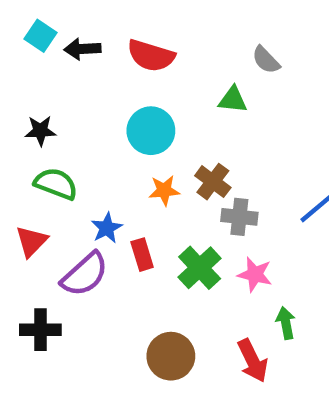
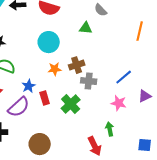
brown cross: (213, 182) -> (77, 65), turned 35
pink star: (255, 274) -> (119, 103), moved
brown circle: (171, 356) -> (40, 144), moved

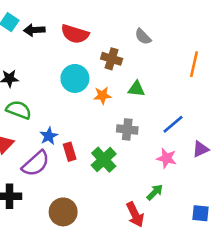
green triangle: (86, 28) -> (136, 89), moved
brown cross: (77, 65) -> (112, 59), moved, turned 35
orange star: (55, 69) -> (102, 95), moved
green arrow: (110, 129) -> (155, 192), turned 56

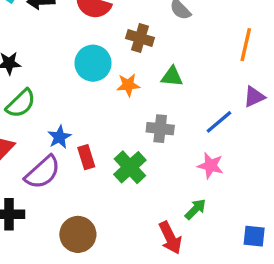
green semicircle: (19, 110) -> (21, 103), turned 115
purple triangle: (201, 149) -> (254, 97), moved

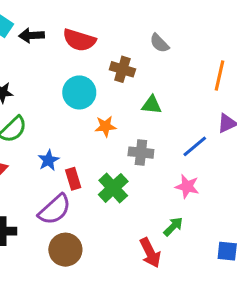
orange star: (128, 85) -> (105, 126), moved
purple semicircle: (43, 172) -> (55, 210), moved

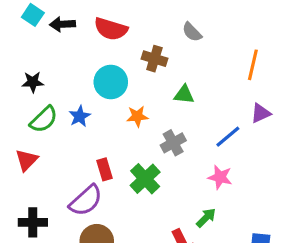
gray cross: (141, 153) -> (173, 143), turned -35
blue star: (48, 160) -> (80, 116), moved

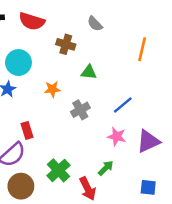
cyan circle: (111, 82) -> (18, 63), moved
purple triangle: (261, 113) -> (148, 141), moved, size x1.5
green cross: (145, 179) -> (58, 170), moved

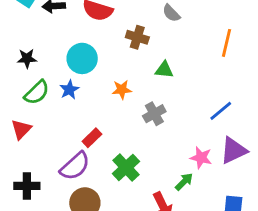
blue line: (123, 105) -> (221, 111), moved
red rectangle: (27, 130) -> (92, 138), turned 63
pink star: (117, 136) -> (201, 158), moved
green cross: (58, 170) -> (126, 167), moved

